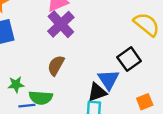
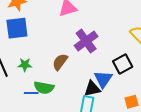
purple cross: (61, 24) -> (86, 41), moved
green star: (16, 85) -> (25, 65), moved

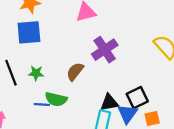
black square: (123, 64) -> (137, 98), moved
blue triangle: (103, 79) -> (128, 114), moved

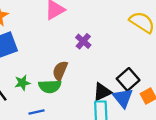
purple cross: (105, 50) -> (83, 41), size x0.6
green semicircle: (56, 99) -> (50, 86), moved

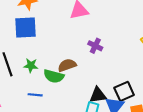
purple cross: (83, 41) -> (95, 46), turned -32
brown semicircle: (60, 71) -> (67, 65), turned 30

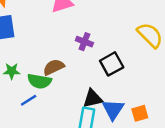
black square: (124, 91) -> (112, 64), moved
blue line: (35, 95) -> (29, 100), moved, turned -32

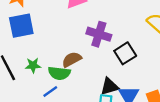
purple cross: (84, 42) -> (99, 34), size x1.5

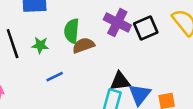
black square: (125, 53) -> (146, 28), moved
green semicircle: (59, 73) -> (72, 31), moved, turned 80

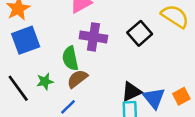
purple cross: (117, 22) -> (93, 37), moved
brown semicircle: (83, 45) -> (77, 79), moved

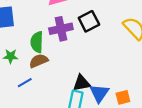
black square: (140, 33) -> (89, 21), moved
purple cross: (93, 37) -> (61, 29), turned -35

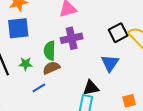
black square: (89, 21) -> (118, 33), moved
blue triangle: (99, 93) -> (110, 63), moved

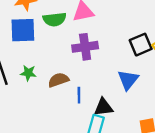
green semicircle: (50, 51) -> (55, 19), moved, turned -102
blue line: (39, 88) -> (79, 95), moved, turned -64

